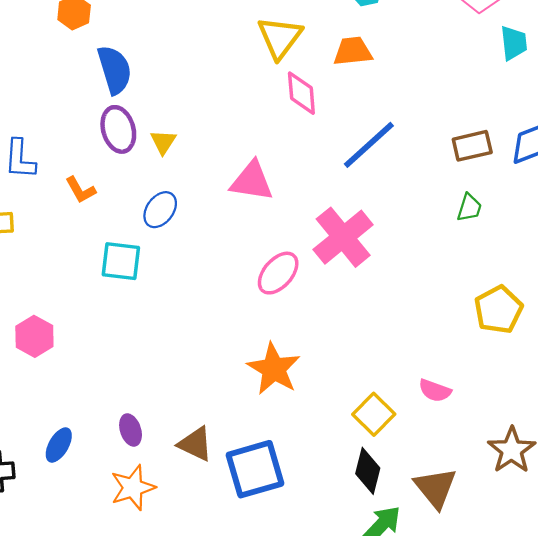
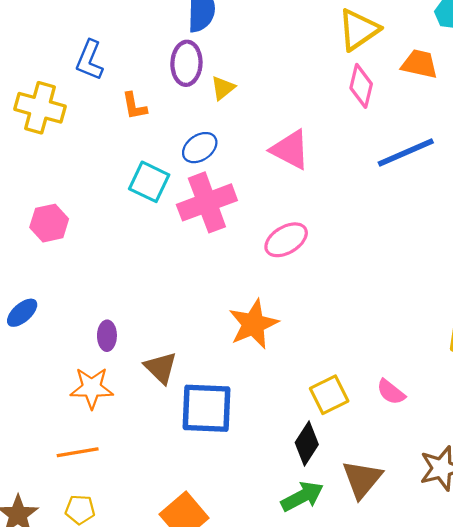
pink cross: (343, 237) -> (207, 202), moved
blue ellipse: (59, 445) -> (22, 313), moved

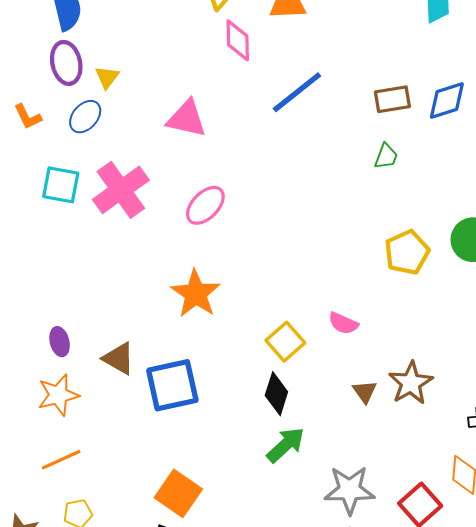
blue ellipse: (200, 148) -> (85, 117), moved
brown triangle: (362, 479) -> (365, 392), moved, size x0.6

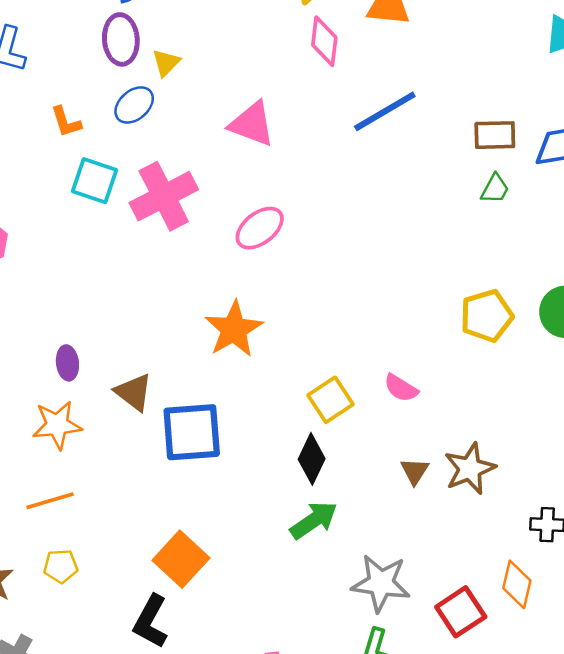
orange L-shape: (28, 117) -> (66, 122), moved
green trapezoid: (386, 156) -> (495, 189), moved

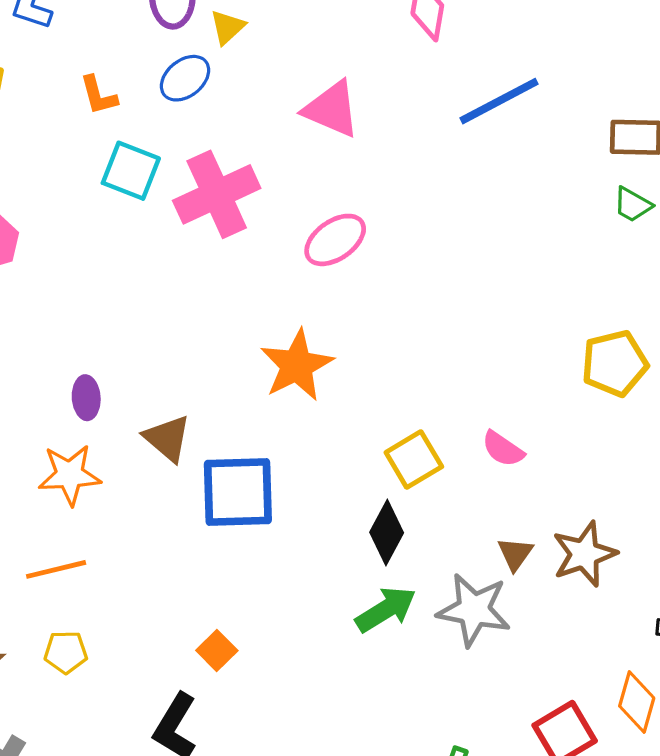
green trapezoid: (495, 189) -> (632, 205), turned 88
orange square: (181, 559) -> (217, 650), size x0.6
gray star: (381, 583) -> (474, 610), moved

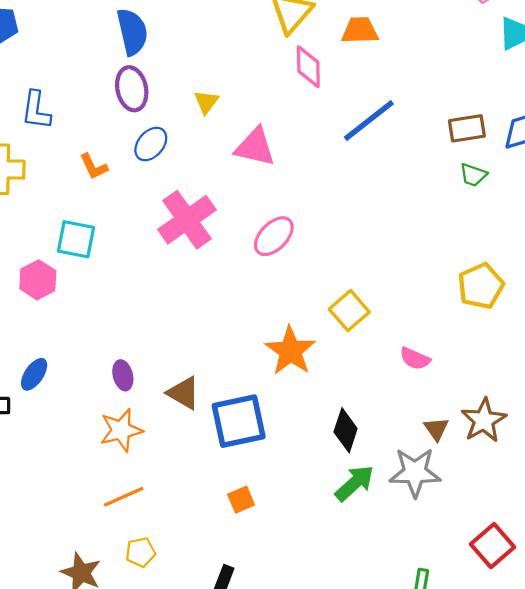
yellow triangle: (227, 27) -> (206, 102), moved
cyan square: (131, 171) -> (76, 239), moved
orange star: (297, 365) -> (290, 351), moved
yellow square: (414, 460) -> (349, 311), moved
orange square: (217, 650) -> (241, 500), moved, turned 32

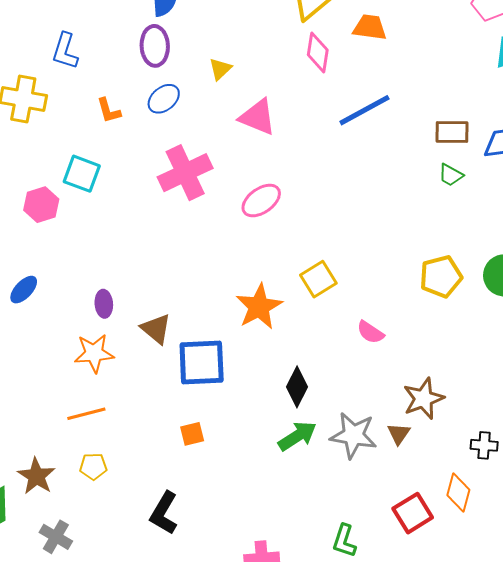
brown triangle: (436, 429) -> (399, 434), moved

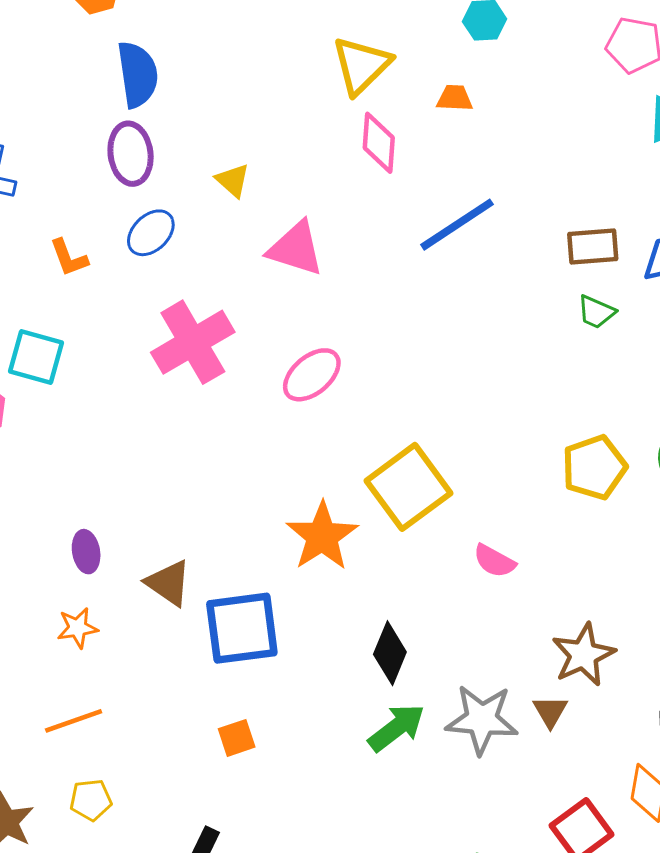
orange trapezoid: (370, 27) -> (455, 98), size x0.7
yellow triangle: (220, 69) -> (233, 180), turned -30
yellow square: (318, 279) -> (409, 487), size x1.5
orange star: (94, 353) -> (77, 628), size x0.7

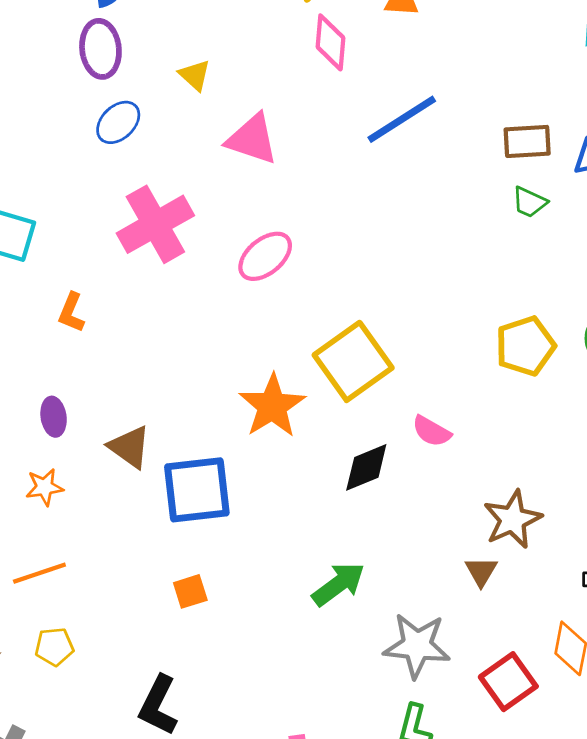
orange L-shape: (69, 258) -> (71, 312), moved, turned 42
black diamond: (390, 653) -> (366, 467), moved, turned 44
gray star: (482, 719) -> (417, 646), moved

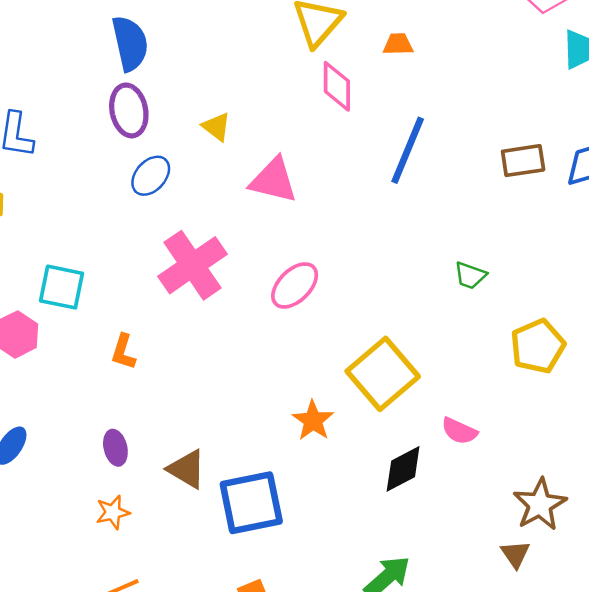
blue line: (402, 119) -> (408, 150), turned -30
green trapezoid: (529, 202) -> (470, 276), moved
orange star: (272, 406) -> (313, 421), size x0.7

